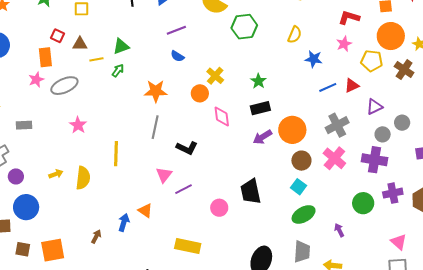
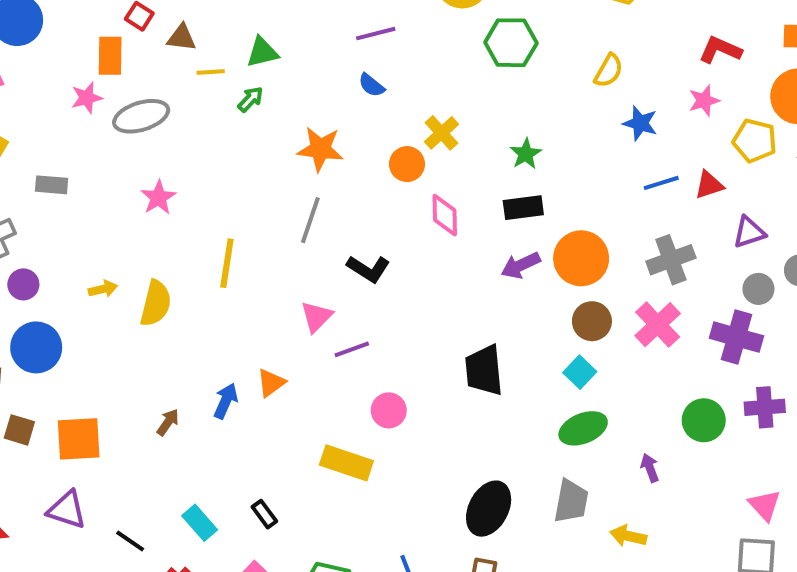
pink circle: (219, 208) -> (389, 410), moved
orange triangle: (145, 211) -> (271, 383), turned 42

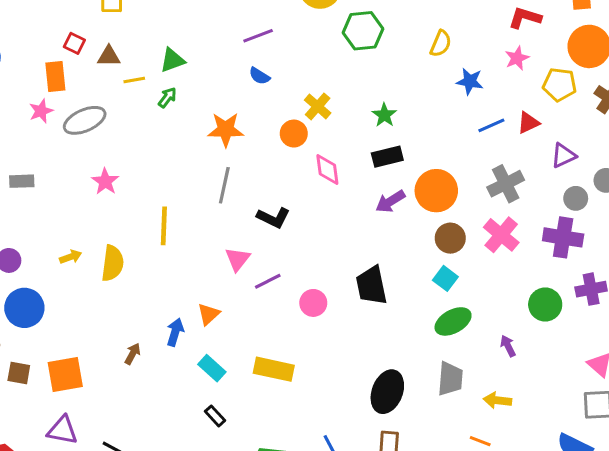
pink circle: (389, 410) -> (313, 303), moved
cyan rectangle: (200, 523) -> (212, 368), moved

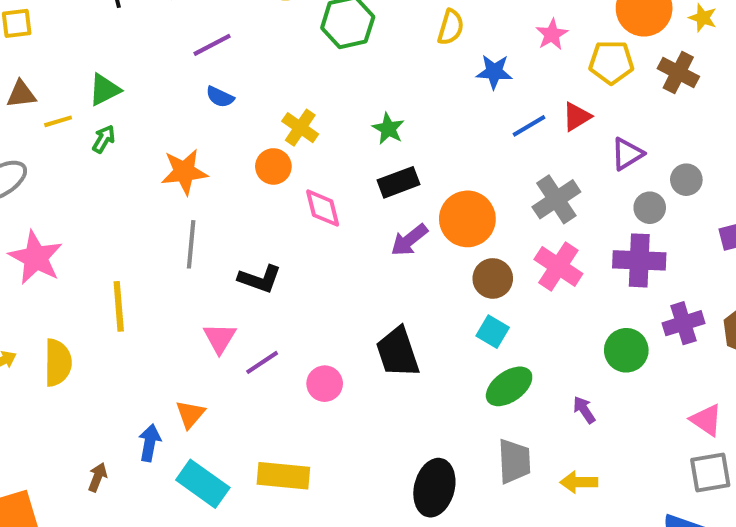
pink star: (105, 182) -> (36, 258), size x1.5
cyan rectangle: (212, 368) -> (203, 484), size x1.4

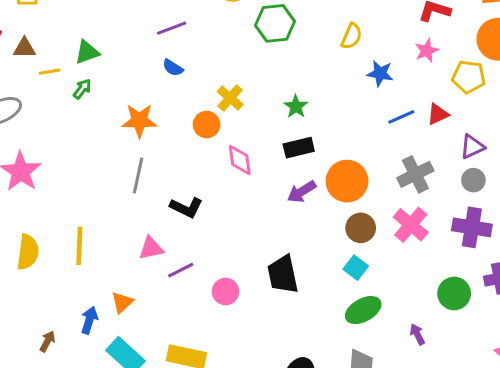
gray circle: (650, 208) -> (473, 180), moved
yellow line: (119, 306) -> (79, 246), moved
pink triangle: (220, 338) -> (151, 248), turned 40

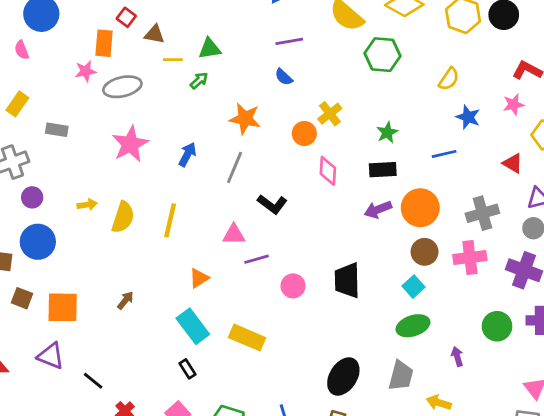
red triangle: (438, 114) -> (513, 163), turned 45
blue line: (401, 117) -> (444, 154), moved
pink cross: (411, 225) -> (470, 258), turned 32
blue arrow: (89, 320) -> (187, 154), moved

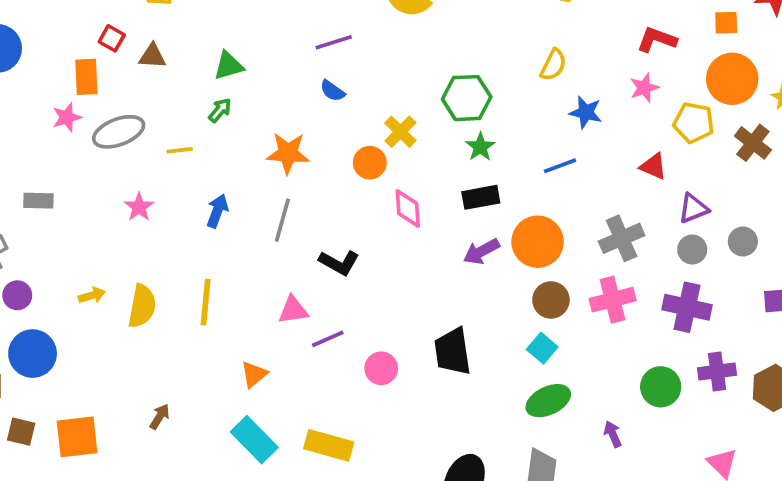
green hexagon: (383, 55) -> (467, 98), moved
yellow line: (173, 60) -> (180, 150), moved
pink star: (130, 144) -> (139, 207), size x0.6

